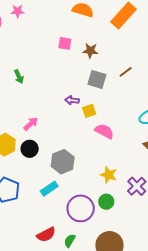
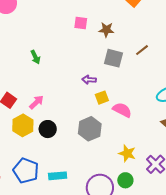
yellow square: (89, 111) -> (102, 98), moved
pink arrow: (31, 124) -> (36, 102), moved
gray hexagon: (63, 162) -> (90, 129), moved
cyan rectangle: (49, 189) -> (58, 176), moved, turned 30

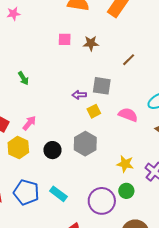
gray square: (113, 58) -> (102, 86), moved
pink semicircle: (122, 110) -> (128, 115), moved
black circle: (48, 129) -> (52, 150), moved
cyan rectangle: (58, 176) -> (58, 194), turned 48

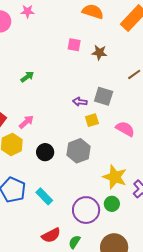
green arrow: (23, 78) -> (27, 77), turned -104
yellow star: (125, 164) -> (115, 177), size x1.4

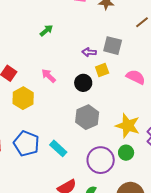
green arrow: (27, 77) -> (46, 30), moved
pink arrow: (26, 122) -> (49, 76), moved, turned -91
gray hexagon: (78, 151) -> (87, 117), moved
black circle: (45, 152) -> (83, 83), moved

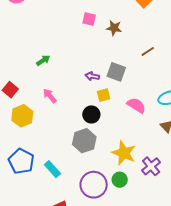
green arrow: (46, 30) -> (43, 60), moved
black circle: (83, 83) -> (91, 114), moved

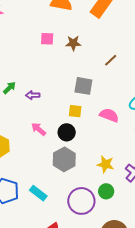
purple arrow: (92, 76) -> (33, 95), moved
yellow square: (104, 95) -> (75, 111), turned 32
pink arrow: (50, 96) -> (39, 129), moved
yellow star: (124, 153) -> (105, 164), size x0.7

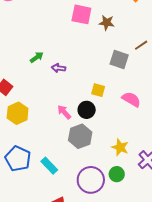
pink square: (47, 39) -> (81, 14), size x1.5
gray square: (83, 86) -> (119, 60), moved
pink arrow: (39, 129) -> (64, 112), moved

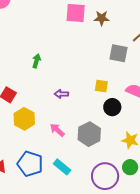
green arrow: (37, 57) -> (36, 61), turned -32
purple arrow: (59, 68) -> (61, 94), moved
black circle: (87, 110) -> (112, 107), moved
pink arrow: (64, 112) -> (57, 130), moved

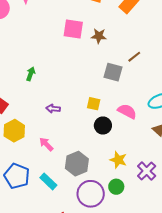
gray hexagon: (89, 134) -> (77, 164), moved

